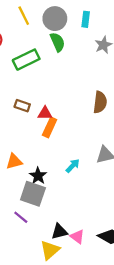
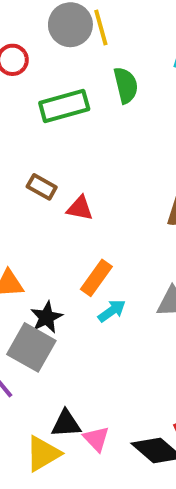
yellow line: (24, 16) -> (101, 28), moved
gray circle: (55, 19) -> (70, 25), moved
orange rectangle: (50, 127) -> (96, 278), moved

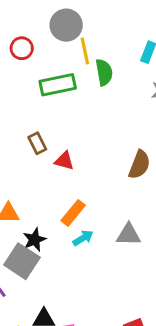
yellow line: (101, 28) -> (85, 51), moved
brown rectangle: (42, 187) -> (37, 143), turned 30

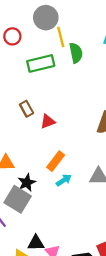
red triangle: (64, 161) -> (48, 122), turned -35

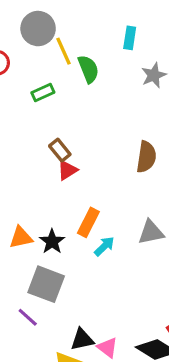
green rectangle: (41, 63) -> (43, 92), size x0.6
brown rectangle: (27, 109) -> (60, 150), moved
black star: (27, 183) -> (52, 242), moved

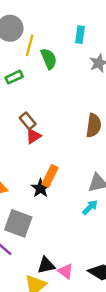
yellow line: (64, 51) -> (30, 45), turned 40
black star: (52, 242) -> (41, 188), moved
cyan arrow: (104, 246) -> (90, 207), moved

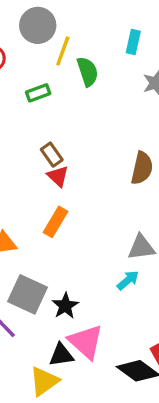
red triangle: (33, 136) -> (58, 176), turned -49
orange rectangle: (50, 176) -> (55, 222), moved
black star: (41, 188) -> (65, 306), moved
pink triangle: (65, 271) -> (86, 342), moved, size x1.6

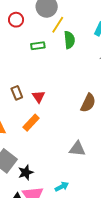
brown rectangle: (52, 155) -> (17, 93), moved
cyan arrow: (128, 280) -> (62, 187), moved

